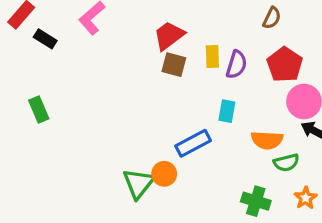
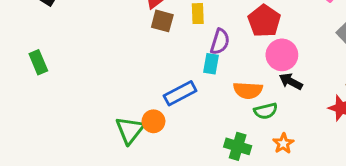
purple semicircle: (236, 65) -> (220, 42), moved

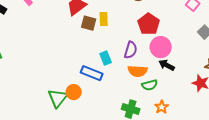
brown square: (162, 21) -> (89, 23), moved
purple semicircle: (220, 42) -> (131, 50), moved
cyan rectangle: (211, 64) -> (106, 58), moved, turned -32
blue rectangle: (180, 93) -> (92, 73), turned 50

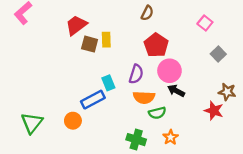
blue rectangle: (92, 73) -> (93, 100), turned -50
green triangle: (58, 98) -> (32, 123), moved

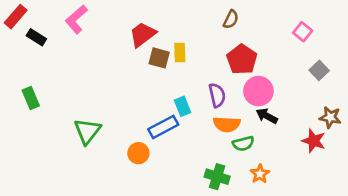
purple semicircle: (136, 74) -> (217, 95), turned -30
green triangle: (32, 123) -> (87, 131), moved

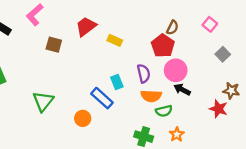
brown semicircle: (231, 19) -> (172, 28), moved
yellow rectangle: (180, 52) -> (115, 40), turned -64
brown square: (159, 58) -> (54, 45), moved
blue rectangle: (163, 127) -> (102, 98), turned 70

